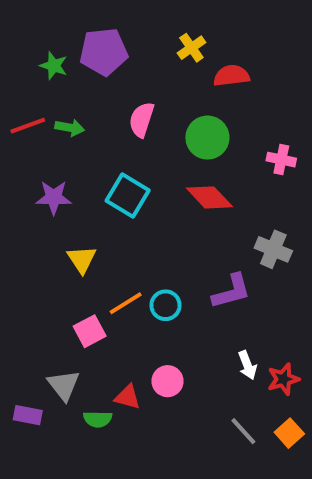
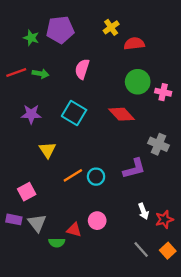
green circle: (207, 138) -> (138, 82), moved
pink square: (90, 331) -> (27, 192), moved
purple rectangle: (28, 415) -> (14, 219), moved

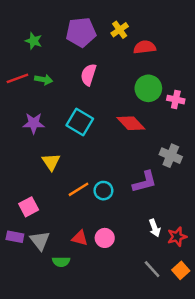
purple pentagon: (60, 30) -> (81, 32), moved
red triangle: (74, 230) -> (80, 238), moved

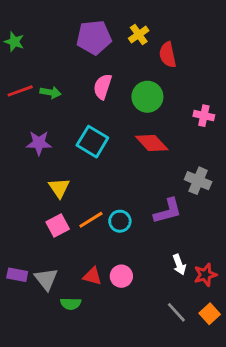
green star: (34, 41) -> (14, 42), moved
red semicircle: (145, 47) -> (168, 55), turned -95
green circle: (148, 88) -> (147, 97), moved
pink square: (29, 207) -> (58, 226), moved

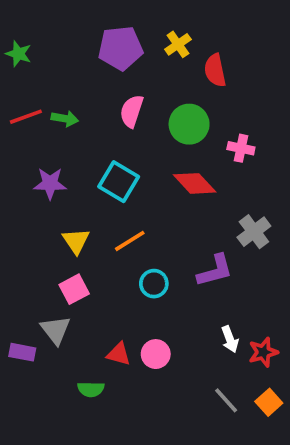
pink cross: (204, 116) -> (241, 148), moved
gray cross: (198, 181) -> (254, 232), turned 30
orange line: (91, 220) -> (130, 241), moved
gray triangle: (46, 279) -> (56, 330), moved

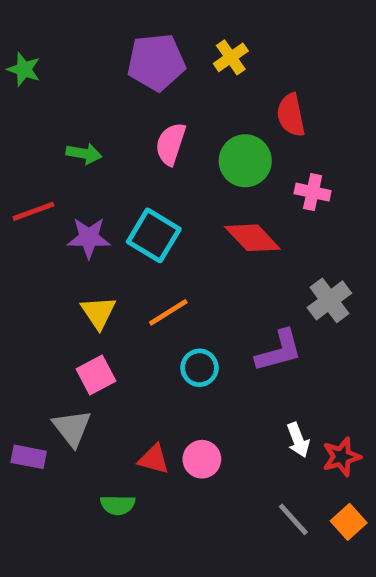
red semicircle: (215, 70) -> (291, 115), moved
red line: (26, 117) -> (33, 211), moved
purple star: (50, 183) -> (89, 238), moved

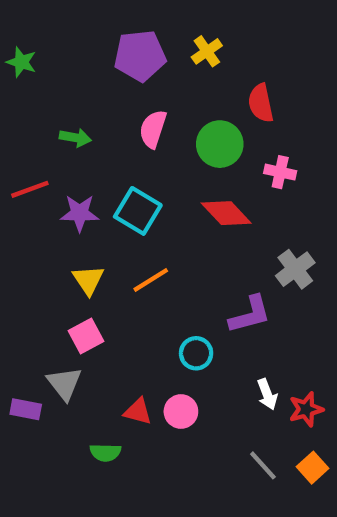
cyan circle: (199, 368) -> (196, 353), moved

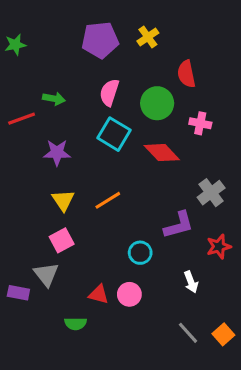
green star: (21, 62) -> (15, 45), turned -30
red line: (30, 189) -> (22, 119), moved
cyan square: (138, 211) -> (114, 134), moved
red star: (306, 409) -> (219, 247), moved

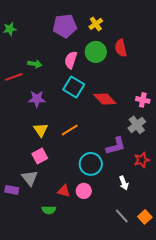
green circle: (157, 103) -> (96, 52), moved
pink cross: (200, 123) -> (143, 100), moved
cyan circle: (140, 253) -> (91, 164), size x1.5

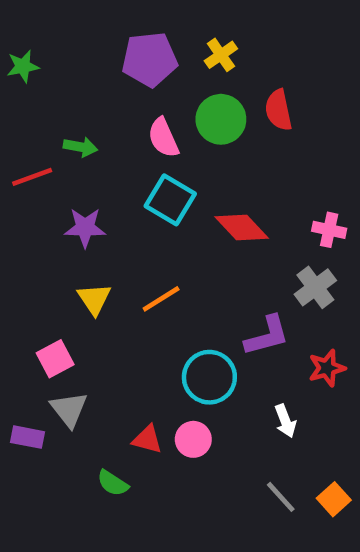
pink semicircle: (71, 60) -> (163, 138), turned -42
pink square: (40, 156) -> (55, 359), moved
green semicircle: (49, 210) -> (113, 483), turned 32

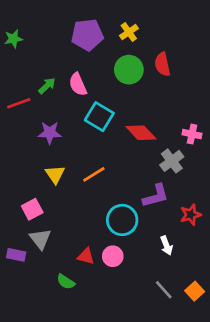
pink semicircle: (163, 138) -> (78, 84), moved
green arrow: (80, 147) -> (47, 86), turned -54
gray cross: (315, 287) -> (172, 161), moved

